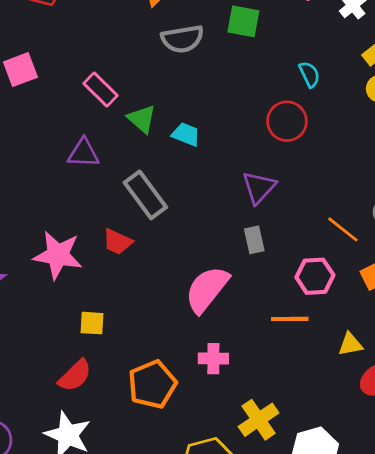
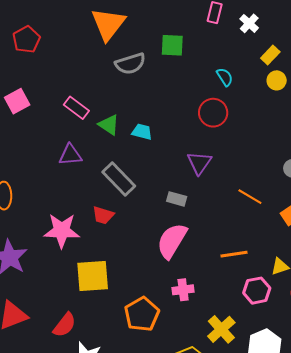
orange line: (343, 229) -> (250, 197), moved
gray rectangle: (254, 240) -> (177, 199), moved, turned -54
pink hexagon: (315, 276) -> (257, 291), moved
yellow square: (92, 323) -> (93, 276), size x1.8
red semicircle: (75, 376) -> (65, 325), moved

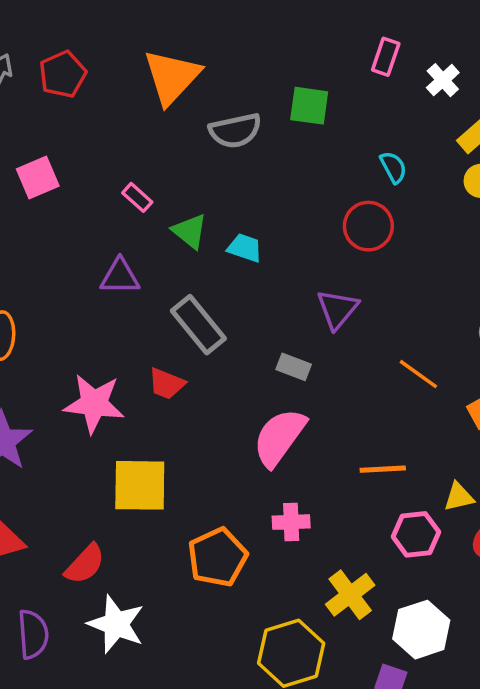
orange triangle: (108, 24) -> (172, 77), moved
pink rectangle: (76, 108) -> (137, 197), size x0.7

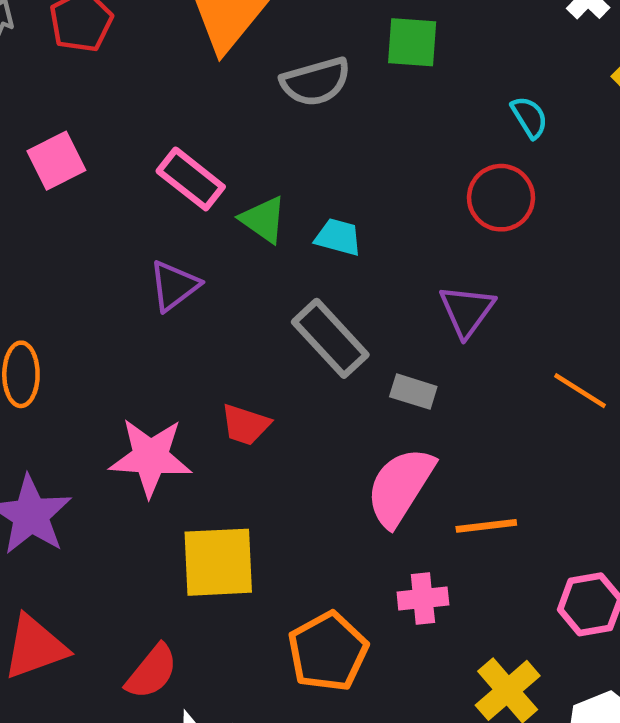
pink rectangle: (137, 197) -> (191, 179), size x1.6
purple triangle: (120, 277) -> (174, 286), turned -33
gray rectangle: (198, 325) -> (330, 338), moved
orange line: (383, 469) -> (486, 526), moved

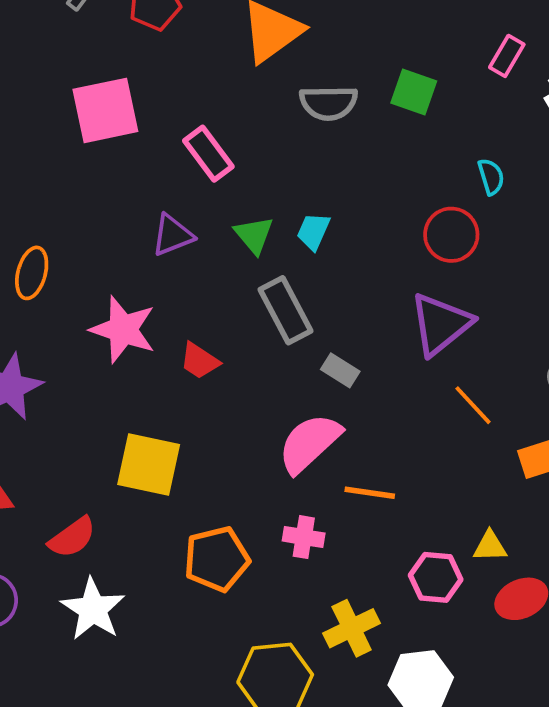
pink square: (56, 161) -> (105, 110), size x1.5
green triangle: (263, 220) -> (254, 235), moved
cyan trapezoid: (338, 237) -> (313, 231), turned -96
purple triangle: (467, 311) -> (441, 324), moved, size x1.4
pink star: (150, 457) -> (123, 329), moved

